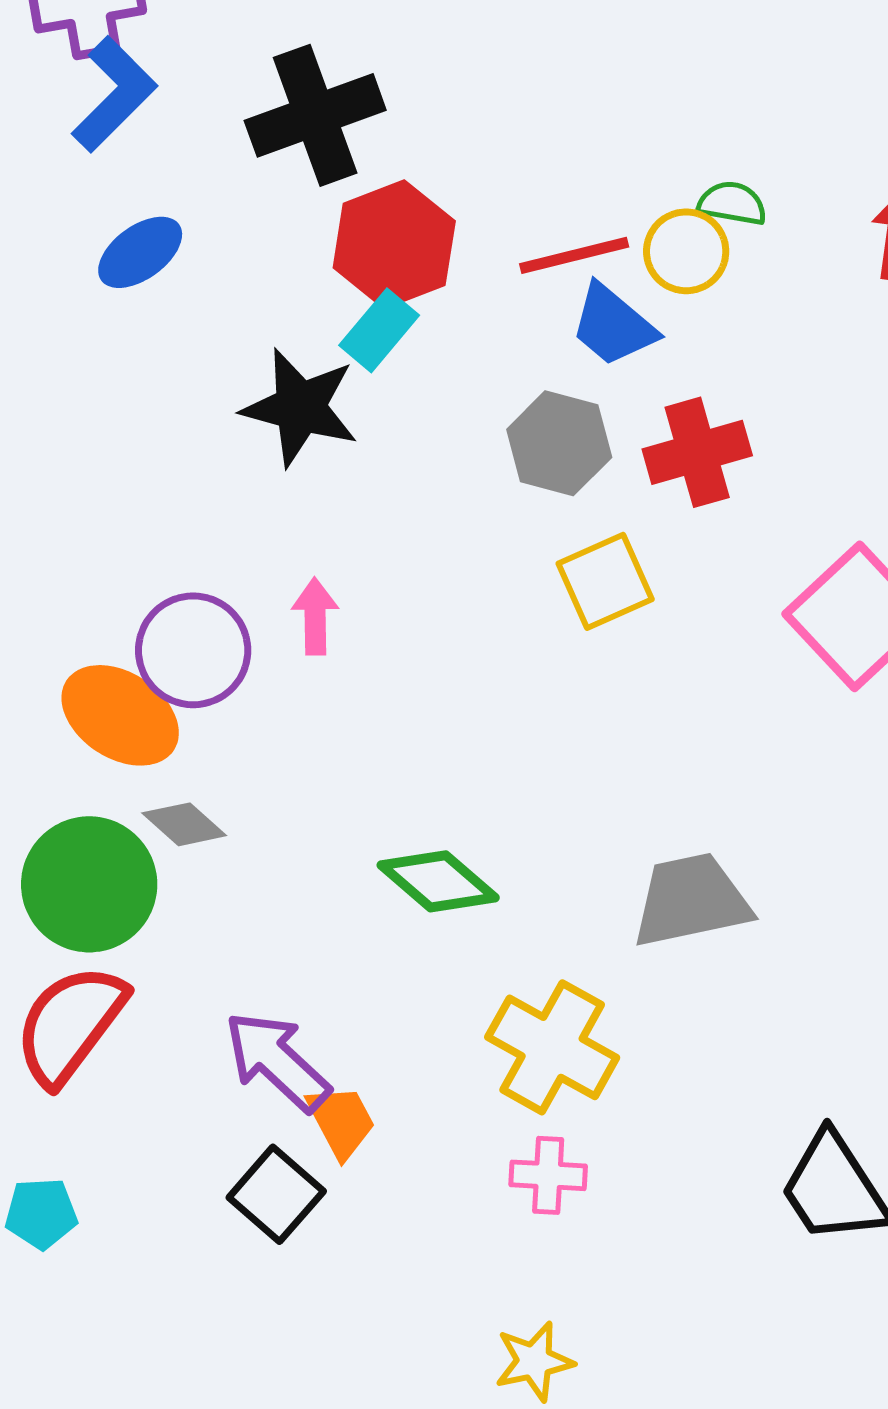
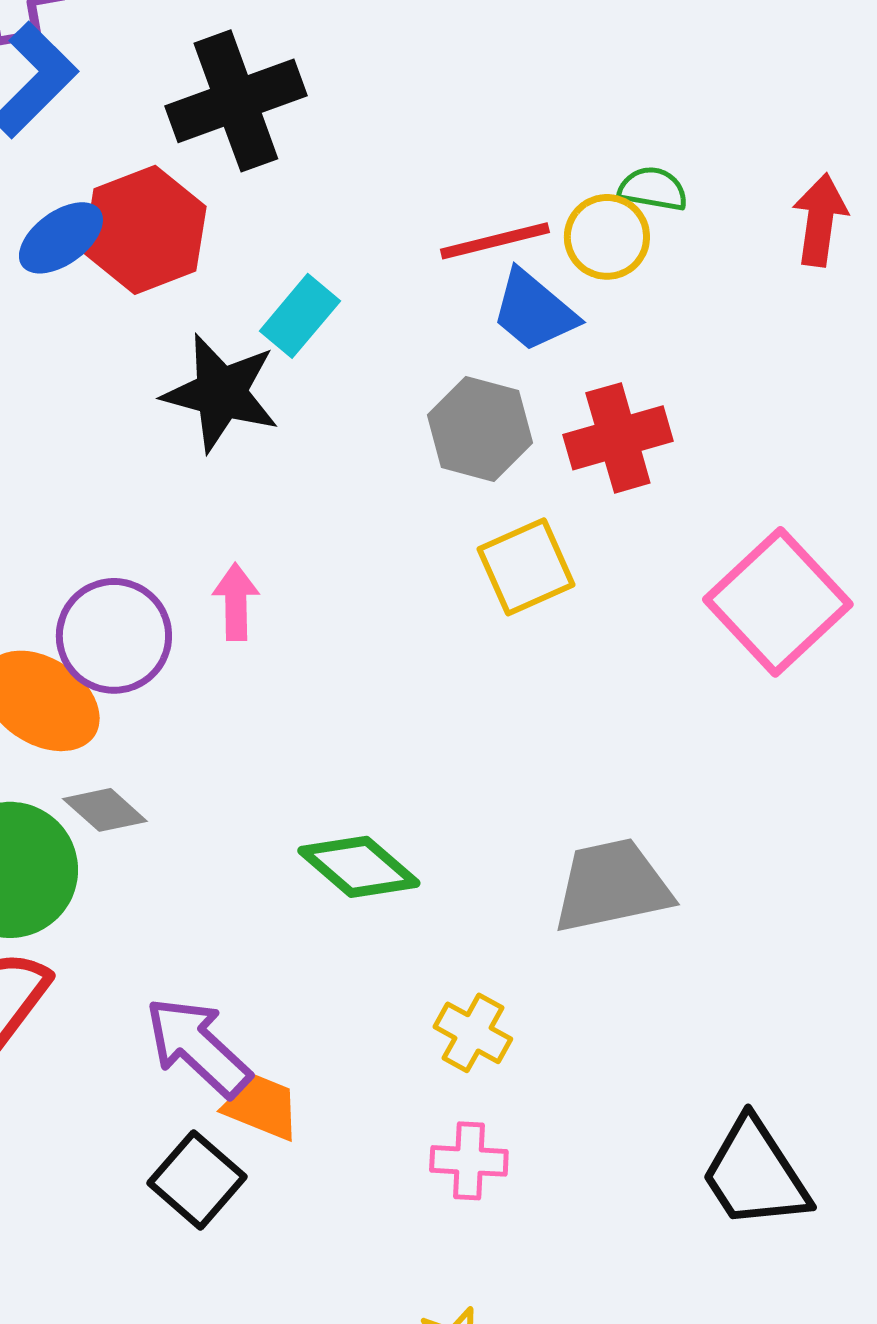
red hexagon: (394, 244) -> (145, 230), moved
yellow cross: (552, 1047) -> (473, 1033), size x0.6
orange trapezoid: (341, 1121) -> (262, 1107), turned -40

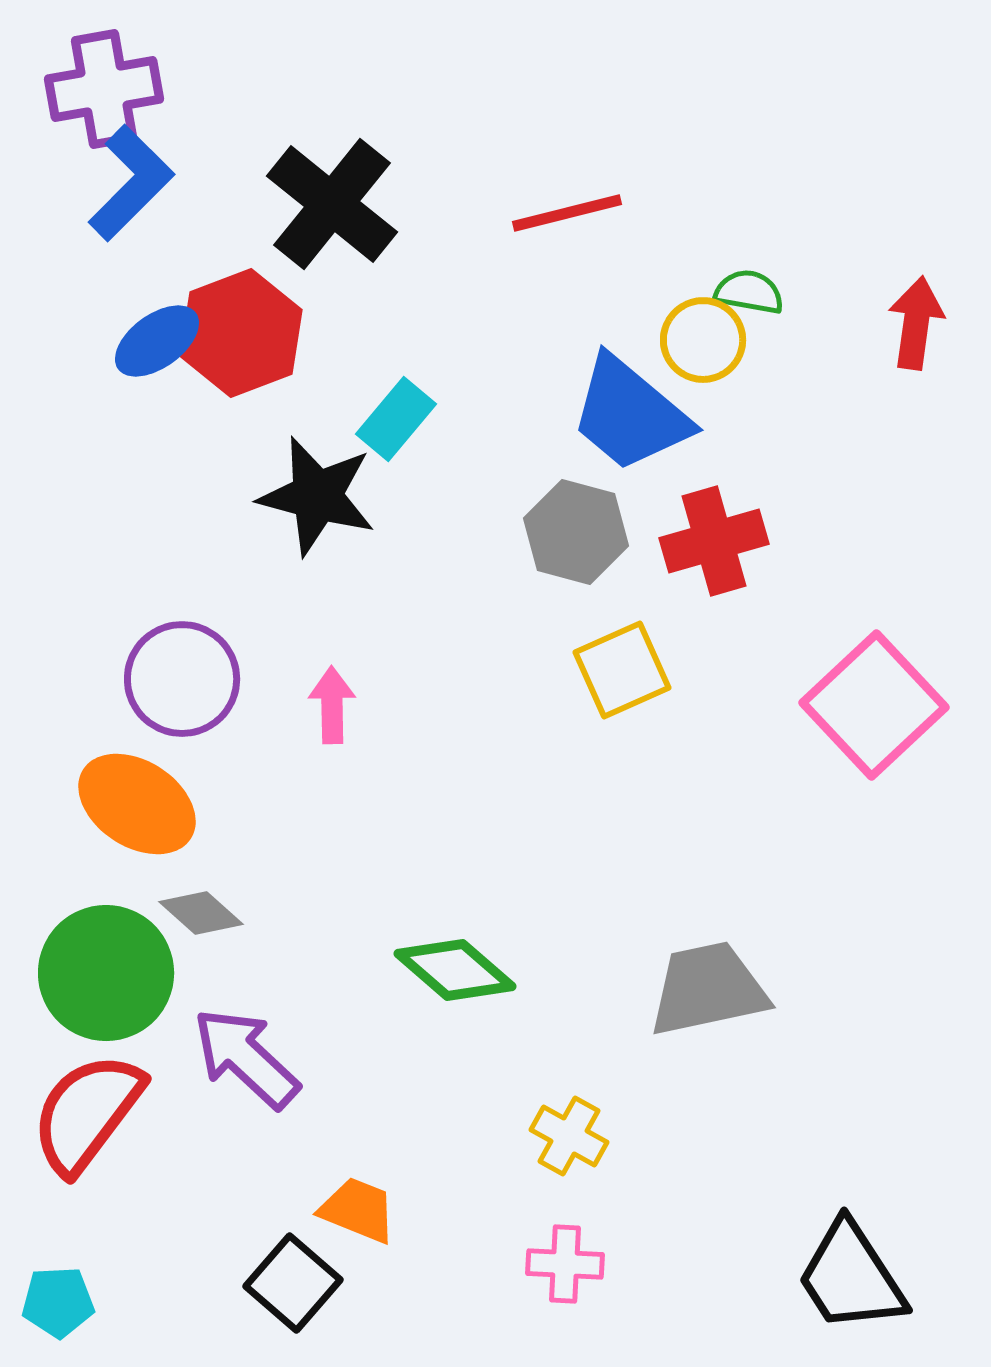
black cross: (236, 101) -> (332, 204), turned -31
red line: (495, 241) -> (567, 213), moved
blue trapezoid: (534, 311) -> (630, 414), size x1.4
purple circle: (114, 636) -> (182, 679), moved
purple arrow: (198, 1047) -> (246, 1058), moved

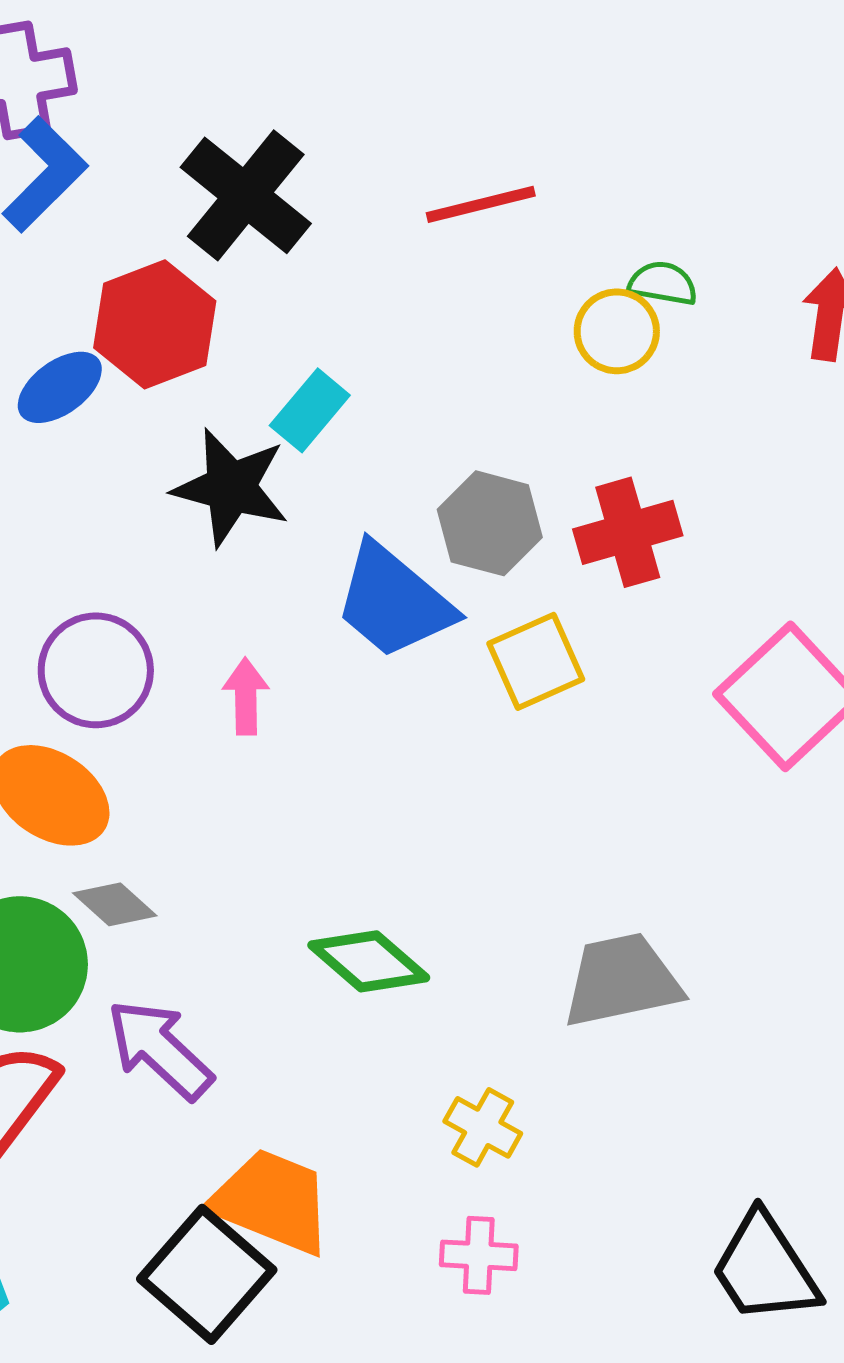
blue ellipse: (157, 341) -> (60, 387), moved
blue trapezoid: (630, 414) -> (394, 601), moved
orange trapezoid: (358, 1210) -> (272, 1201), size x1.6
black square: (293, 1283) -> (207, 1274), size x1.4

